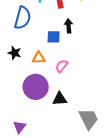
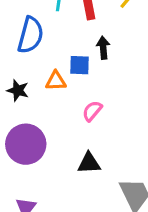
orange triangle: (39, 58) -> (56, 81), moved
purple circle: (36, 87) -> (26, 144), moved

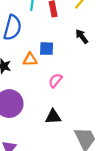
black arrow: (103, 48) -> (82, 36), moved, turned -32

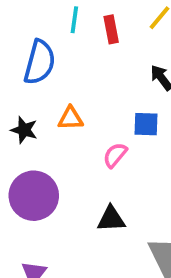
blue square: (47, 49) -> (146, 124), moved

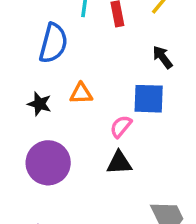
blue square: (146, 124) -> (149, 99), size x1.4
black triangle: (111, 219) -> (119, 163), moved

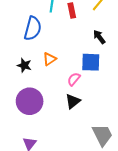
orange triangle: (81, 94) -> (50, 59), turned -32
black triangle: (119, 163) -> (73, 101), turned -35

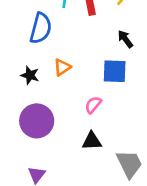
pink semicircle: (74, 79) -> (93, 105), moved
black triangle: (73, 101) -> (92, 141), moved, turned 35

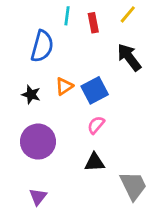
black arrow: (125, 39) -> (129, 57), size x1.5
blue square: (115, 71) -> (95, 90), moved, turned -30

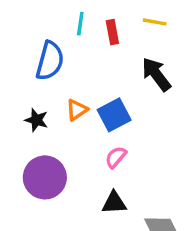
yellow line: (128, 14) -> (155, 22), turned 60

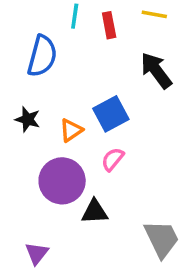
orange triangle: (77, 110) -> (71, 130), moved
purple circle: (45, 177) -> (62, 181), moved
black triangle: (114, 203) -> (95, 212), moved

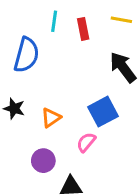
blue square: (111, 114) -> (103, 112), moved
purple circle: (62, 181) -> (43, 161), size x0.6

